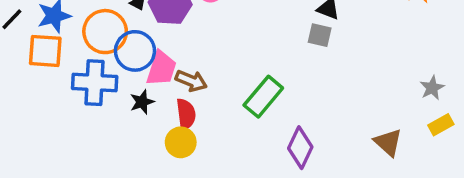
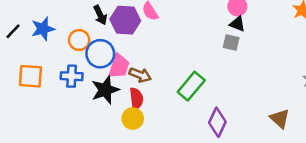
orange circle: (105, 32) -> (79, 40), size x0.7
orange square: (45, 51) -> (30, 76), moved
blue cross: (95, 83) -> (72, 76), size x0.7
black star: (142, 102) -> (105, 90), size x1.6

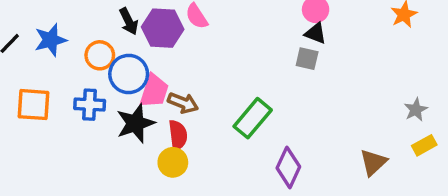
brown triangle: (280, 119) -> (373, 162), turned 35

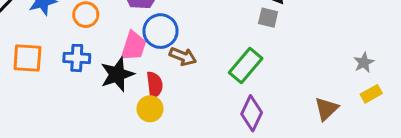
blue circle: (129, 74) -> (160, 31), moved
brown arrow: (183, 103) -> (183, 56), moved
green rectangle: (253, 118) -> (246, 65), moved

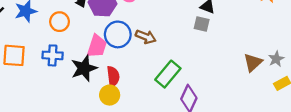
brown arrow: (183, 56) -> (146, 37), moved
green rectangle: (246, 65) -> (168, 74), moved
brown triangle: (326, 109) -> (253, 62), moved

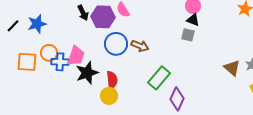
orange circle: (60, 22) -> (49, 53), moved
pink trapezoid: (97, 46) -> (76, 56), moved
brown triangle: (253, 62) -> (232, 68), turned -36

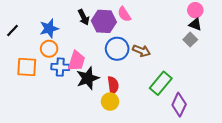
blue star: (37, 24) -> (49, 28), moved
gray square: (188, 35) -> (190, 40), turned 32
orange circle: (49, 53) -> (49, 49), moved

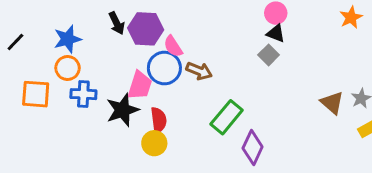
pink semicircle: (124, 14) -> (173, 46), moved
pink trapezoid: (76, 61) -> (140, 85), moved

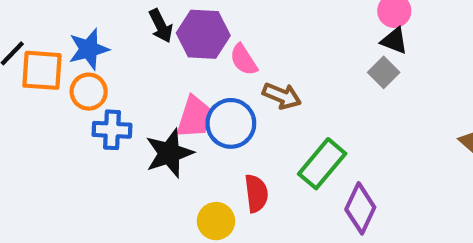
blue circle: (164, 68) -> (231, 123), moved
orange square: (36, 94) -> (42, 70), moved
red semicircle: (159, 120) -> (256, 193), moved
yellow circle: (154, 143) -> (216, 221), moved

